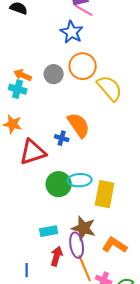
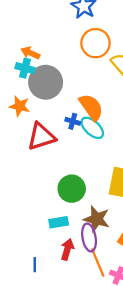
gray circle: (54, 74) -> (46, 82), moved, size x1.6
cyan ellipse: (80, 180) -> (92, 128), moved, turned 45
green circle: (59, 184) -> (72, 189), moved

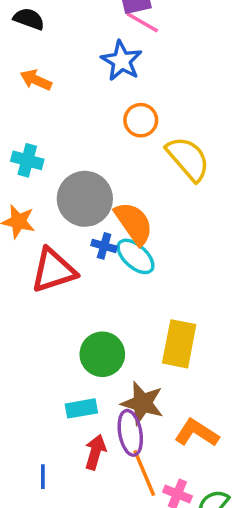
orange circle: (96, 43) -> (141, 120), size x0.7
orange arrow: (30, 53) -> (36, 80), moved
gray circle: (46, 82) -> (85, 199), moved

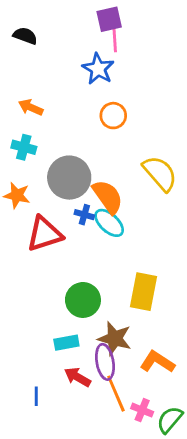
pink line: (142, 22) -> (115, 39), turned 56
orange arrow: (36, 80) -> (31, 107), moved
yellow semicircle: (188, 159) -> (160, 173), moved
red arrow: (95, 452) -> (77, 377), turned -76

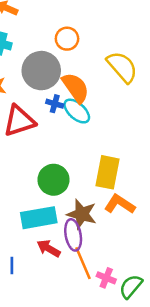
orange circle: (113, 116) -> (67, 39), moved
cyan rectangle: (66, 343) -> (39, 218), size x1.6
orange L-shape: (157, 362) -> (120, 204), moved

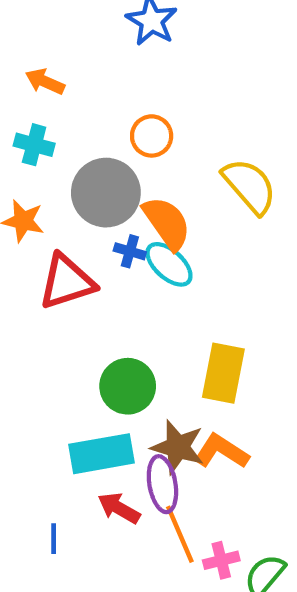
orange L-shape: (120, 204) -> (221, 452), moved
pink cross: (106, 278) -> (221, 560), turned -36

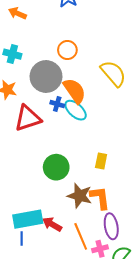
orange arrow: (45, 82) -> (17, 13), moved
yellow rectangle: (223, 373) -> (101, 161), size x0.6
orange L-shape: (221, 452) -> (100, 198), turned 50
cyan rectangle: (102, 454) -> (28, 219), moved
purple ellipse: (162, 484) -> (111, 226), moved

